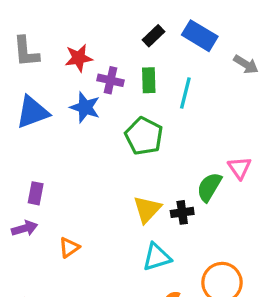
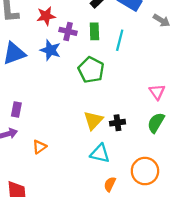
green semicircle: (209, 187) -> (156, 123), moved
cyan triangle: (157, 257) -> (100, 153), turned 30

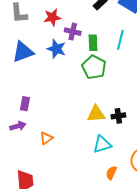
green rectangle: (94, 31) -> (93, 43), moved
yellow triangle: (93, 120) -> (96, 114), turned 42
cyan triangle: (100, 153) -> (102, 144), turned -30

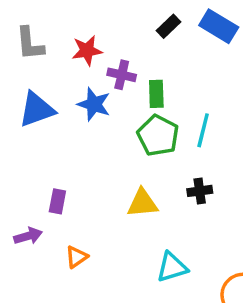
cyan line: (120, 40) -> (203, 130), moved
purple rectangle: (25, 104) -> (57, 201), moved
yellow triangle: (96, 114) -> (142, 203), moved
black cross: (118, 116) -> (200, 191), moved

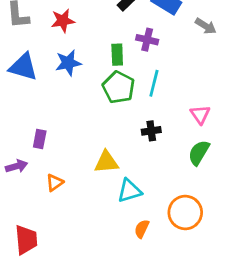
purple cross: (122, 75) -> (147, 40), moved
blue star: (94, 104) -> (68, 63), turned -30
blue triangle: (37, 109) -> (23, 67), turned 36
yellow triangle: (142, 203) -> (106, 162), moved

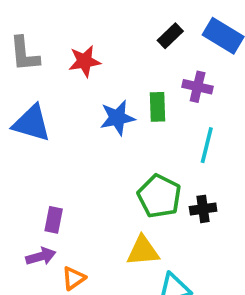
blue star: (68, 63) -> (117, 118), moved
green pentagon: (119, 87) -> (159, 196), moved
purple arrow: (17, 166) -> (41, 256), moved

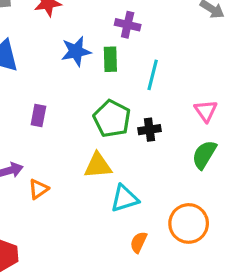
purple cross: (198, 87) -> (128, 25), moved
green rectangle: (157, 107) -> (110, 59), moved
purple rectangle: (54, 220) -> (38, 116), moved

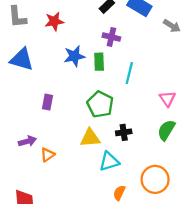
black cross: (149, 130) -> (124, 132), moved

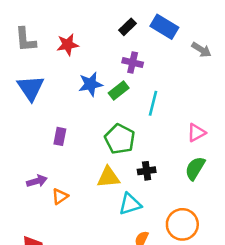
blue triangle: (22, 59) -> (31, 88), turned 40
green rectangle: (99, 62) -> (119, 91), turned 54
pink triangle: (167, 99) -> (196, 133), turned 36

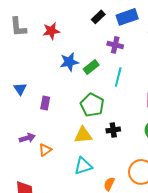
blue rectangle: (164, 27) -> (127, 17), turned -50
purple cross: (133, 62) -> (115, 45), moved
blue triangle: (31, 88) -> (20, 89), moved, size x0.6
cyan triangle: (130, 204) -> (83, 166), moved

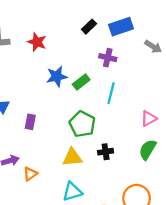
red star: (51, 31) -> (37, 42), turned 30

